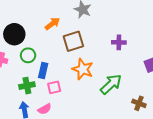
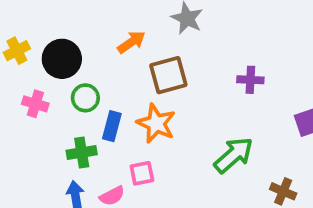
orange star: (83, 69) -> (156, 123), moved
pink square: (54, 87) -> (142, 173), moved

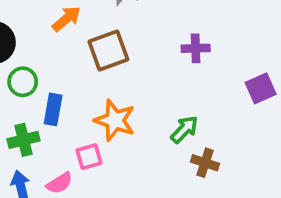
orange star: (156, 123) -> (115, 120), moved
green arrow: (234, 155) -> (184, 129), size x0.7
brown cross: (283, 191) -> (205, 163), moved

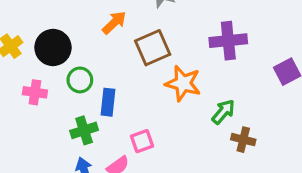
purple cross: (196, 48) -> (228, 41), size x1.5
orange star: (115, 120) -> (183, 83), moved

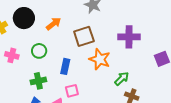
orange arrow: (114, 23) -> (54, 24), moved
black circle: (53, 48) -> (24, 18), moved
blue rectangle: (108, 102) -> (65, 66), moved

